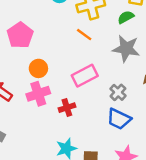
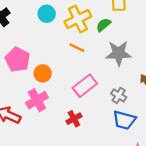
green semicircle: (126, 17) -> (104, 25), moved
orange circle: (38, 68) -> (43, 73), moved
pink cross: (38, 94) -> (37, 100), moved

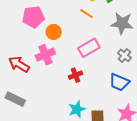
pink pentagon: (17, 60) -> (33, 17), turned 30
gray cross: (119, 95) -> (125, 55), moved

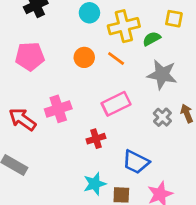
pink pentagon: (33, 17) -> (30, 56), moved
orange circle: (54, 32) -> (84, 57), moved
blue trapezoid: (119, 82) -> (136, 162), moved

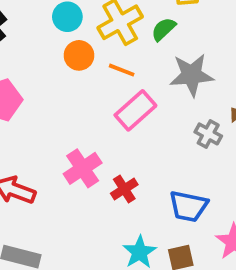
orange circle: (84, 57) -> (79, 55), moved
pink rectangle: (116, 104) -> (135, 110), moved
pink cross: (58, 109) -> (83, 168), moved

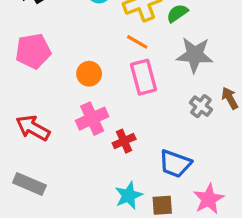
orange circle: (79, 55) -> (89, 74), moved
pink rectangle: (135, 110) -> (143, 77), turned -72

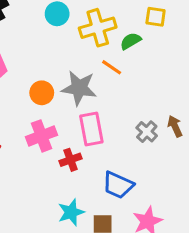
orange line: (137, 42) -> (112, 67), moved
gray star: (195, 55) -> (79, 88), moved
pink rectangle: (143, 77) -> (91, 129), moved

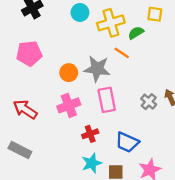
red cross: (71, 160) -> (90, 134), moved

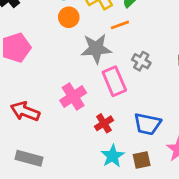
orange line: (122, 53) -> (120, 25), turned -42
orange circle: (69, 73) -> (69, 17), moved
gray cross: (149, 102) -> (141, 61), moved

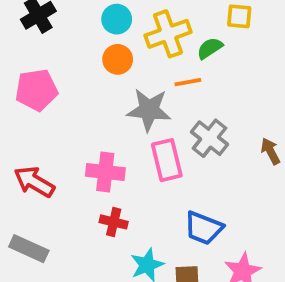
gray cross: (141, 61) -> (209, 138), size x1.4
pink cross: (73, 97) -> (105, 172), turned 30
red cross: (104, 123) -> (114, 222), moved, turned 36

